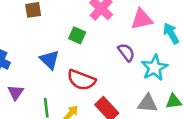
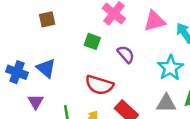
purple semicircle: (126, 52) -> (126, 54), moved
blue triangle: (50, 60) -> (46, 68), moved

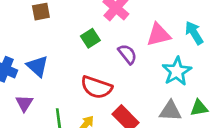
pink triangle: (155, 21) -> (159, 35), moved
green square: (92, 41) -> (90, 38), turned 35

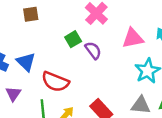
purple semicircle: (127, 54) -> (93, 50), moved
red semicircle: (96, 87) -> (55, 82), moved

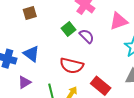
red semicircle: (55, 82) -> (72, 66), moved
purple triangle: (13, 94) -> (24, 82), turned 32

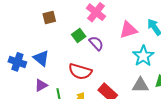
brown square: (30, 13) -> (49, 18), moved
purple triangle: (24, 82) -> (41, 85), moved

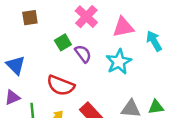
pink triangle: (128, 30) -> (123, 27), moved
cyan star: (143, 56) -> (119, 62), moved

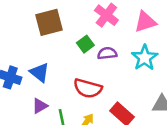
brown square: (30, 18) -> (49, 22), size x1.6
purple semicircle: (83, 54) -> (107, 53), turned -54

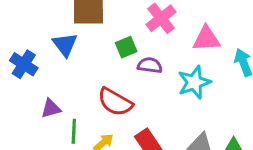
blue triangle: (40, 73) -> (65, 45), moved

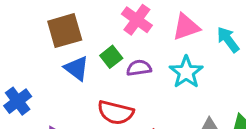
blue triangle: (65, 45) -> (77, 68), moved
blue cross: (24, 64) -> (18, 101), turned 36

